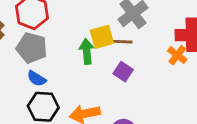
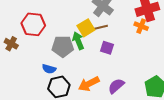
gray pentagon: (32, 48) -> (63, 46), moved

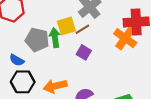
orange cross: (141, 26) -> (125, 38), size x1.5
brown line: (101, 27) -> (82, 29), turned -32

